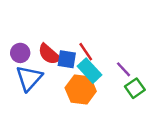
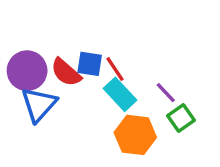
purple circle: (20, 53) -> (27, 71), size x1.5
blue square: (67, 59) -> (90, 64), moved
orange hexagon: (81, 89) -> (135, 135), moved

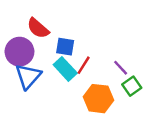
red line: (115, 69) -> (84, 65), moved, turned 66
red semicircle: (66, 72) -> (38, 28), moved
cyan rectangle: (120, 94) -> (65, 69), moved

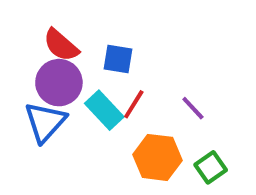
blue square: (65, 47) -> (118, 59), moved
purple circle: (19, 52) -> (59, 83), moved
green square: (132, 86) -> (211, 167), moved

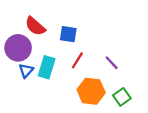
purple circle: (59, 83) -> (18, 48), moved
cyan rectangle: (104, 110) -> (47, 67), moved, turned 60
blue triangle: (45, 122) -> (26, 71), size x0.6

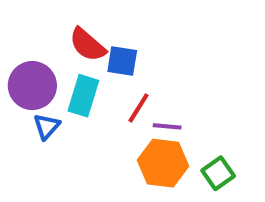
red semicircle: (35, 26) -> (87, 45), moved
purple line: (112, 63) -> (167, 126), moved, turned -42
cyan rectangle: (47, 67) -> (83, 96), moved

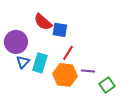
cyan rectangle: (83, 96) -> (40, 63), moved
purple line: (167, 126) -> (88, 71), moved
orange hexagon: (163, 163) -> (65, 75), moved

